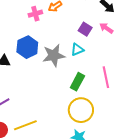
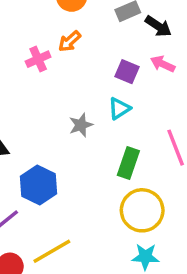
blue hexagon: (27, 47) -> (38, 185), moved
gray star: (54, 55) -> (81, 125), size x0.6

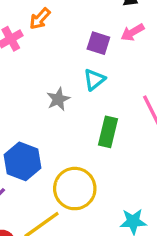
pink arrow: (163, 64) -> (132, 32), turned -50
yellow circle: (142, 210) -> (75, 189), moved

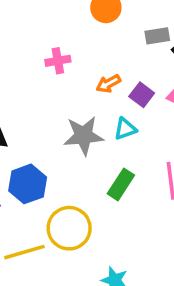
orange arrow: (40, 19) -> (108, 84), moved
gray star: (58, 99) -> (84, 136), size x1.6

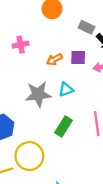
gray rectangle: (157, 36) -> (87, 27), turned 35
purple square: (142, 95) -> (78, 57), moved, turned -35

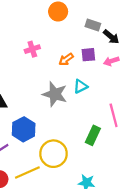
gray star: (38, 94) -> (55, 94), turned 30
green rectangle: (63, 126) -> (93, 135), moved

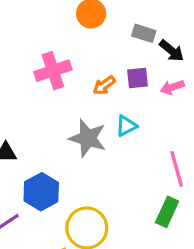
pink cross: (32, 49) -> (53, 71), size x1.5
green rectangle: (93, 135) -> (167, 212), moved

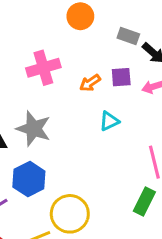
gray star: (88, 138) -> (34, 129), moved

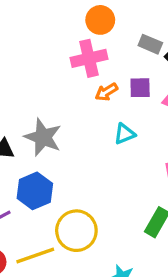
pink cross: (43, 68) -> (89, 58), moved

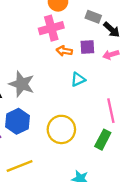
orange arrow: (106, 92) -> (64, 51), turned 42
yellow circle: (76, 231) -> (61, 129), moved

